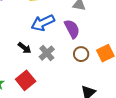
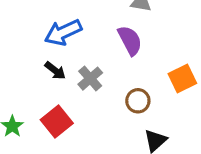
blue arrow: (43, 23) -> (63, 32), moved
brown circle: (81, 54) -> (138, 101), moved

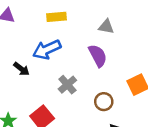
black arrow: (55, 71) -> (21, 69), moved

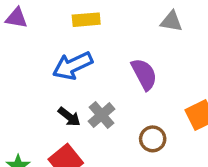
gray triangle: (106, 27) -> (171, 21), moved
black arrow: (21, 69) -> (69, 117), moved

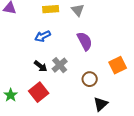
gray triangle: (171, 21) -> (78, 10), moved, turned 40
blue arrow: (73, 66) -> (43, 36), size x0.7

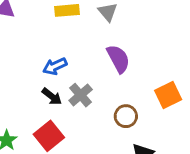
blue arrow: (43, 36) -> (55, 66), moved

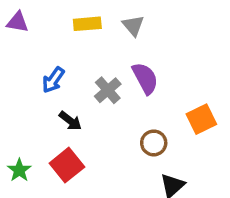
blue arrow: (55, 66) -> (53, 80), moved, turned -30
gray cross: (81, 95) -> (108, 90), moved

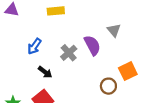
gray triangle: (133, 26) -> (114, 30), moved
brown circle: (154, 143) -> (108, 86), moved

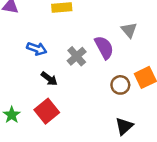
blue arrow: (34, 46) -> (37, 49), turned -105
brown circle: (108, 86) -> (120, 85), moved

